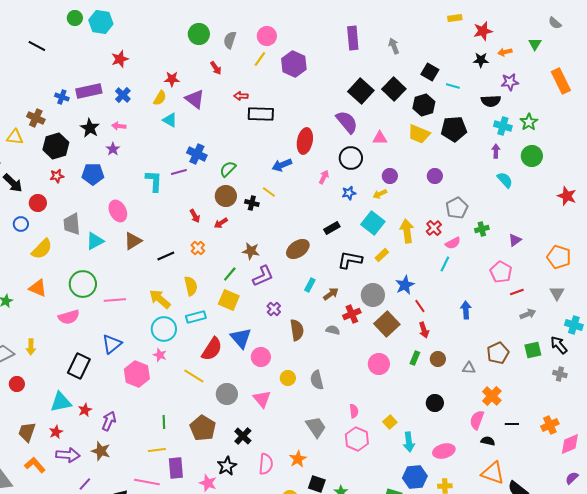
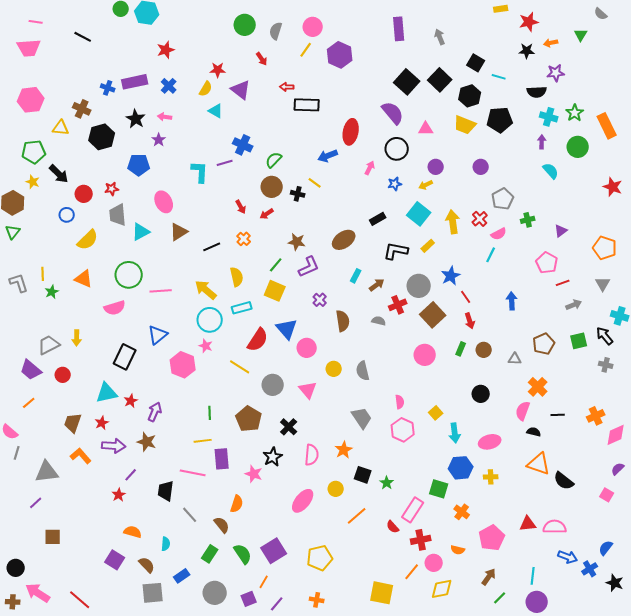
orange rectangle: (561, 81) -> (607, 126), moved
red star: (57, 176) -> (112, 189), moved

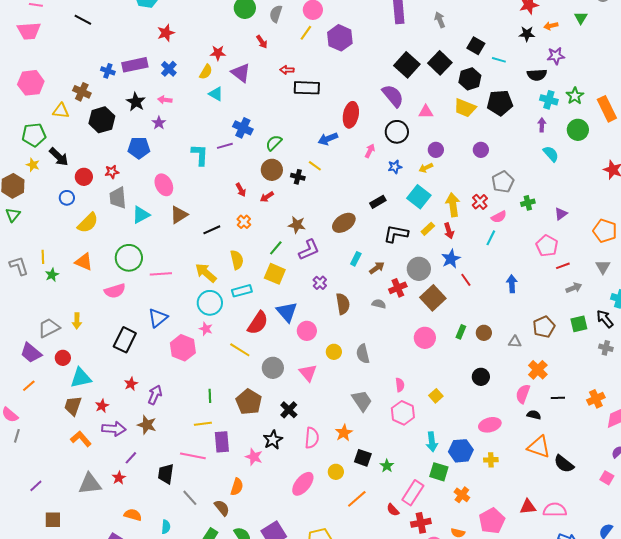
red arrow: (470, 321) -> (449, 231), moved
cyan triangle: (107, 393) -> (81, 378), moved
cyan arrow: (455, 433) -> (432, 442), moved
gray triangle: (47, 472) -> (90, 484), moved

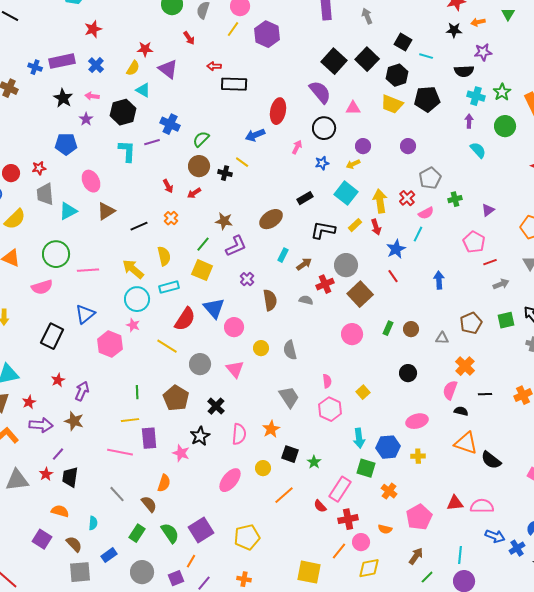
black hexagon: (102, 120) -> (123, 112), moved
blue star: (451, 259) -> (396, 249), moved
black trapezoid: (166, 474) -> (70, 477), moved

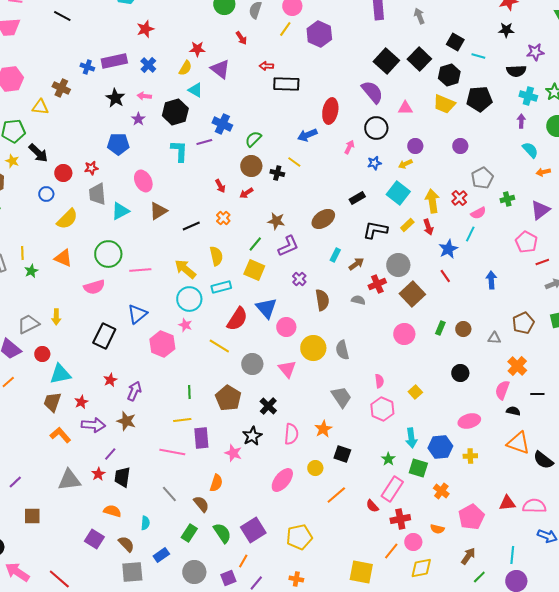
orange arrow: (478, 22) -> (543, 172), moved
purple triangle: (488, 210) -> (540, 210), size x1.5
yellow circle: (261, 348) -> (313, 348), size x1.6
green star: (314, 462) -> (388, 459), moved

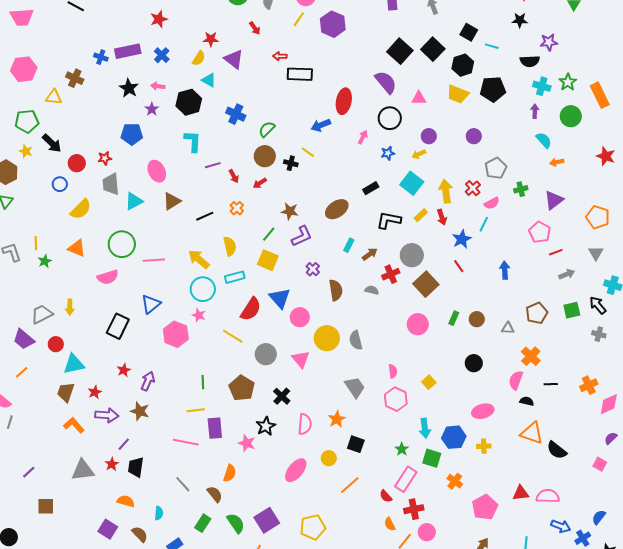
purple line: (204, 142) -> (213, 165), moved
orange semicircle: (437, 529) -> (390, 524), moved, turned 48

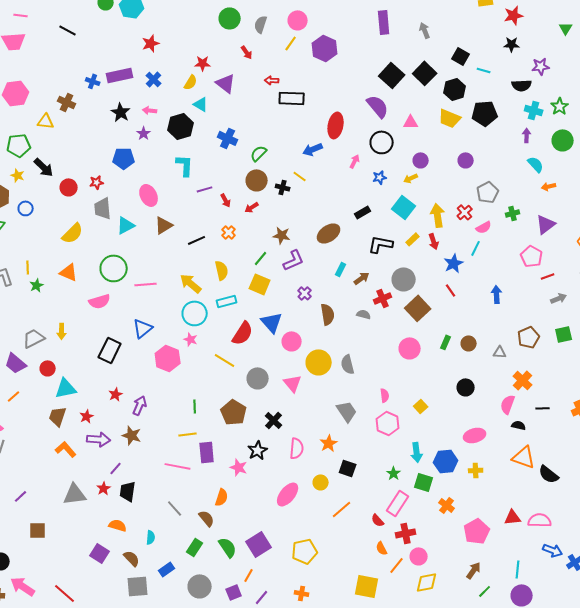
blue circle: (60, 184) -> (26, 208), moved

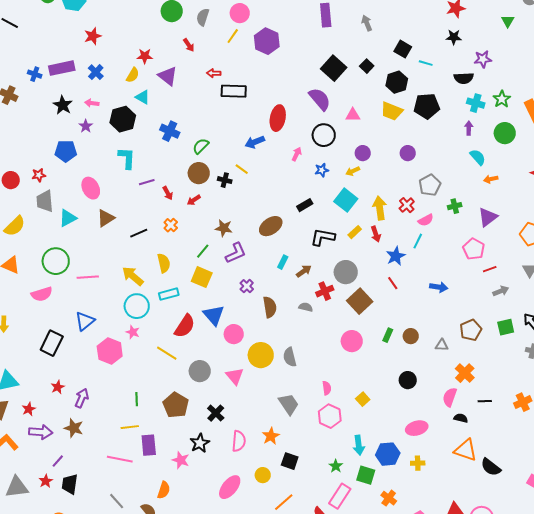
black square: (425, 73) -> (367, 66), size x0.6
blue arrow: (497, 294) -> (439, 287), turned 102

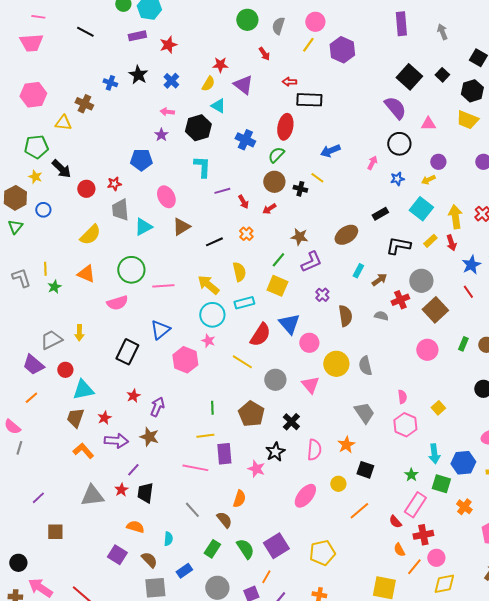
purple rectangle: (62, 68) -> (137, 36), moved, size x0.7
black star: (63, 105) -> (138, 75), moved
red ellipse: (278, 118) -> (285, 127), moved

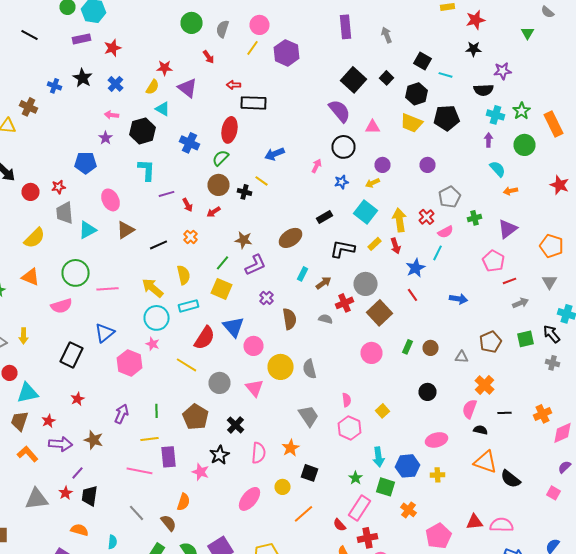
purple arrow: (157, 407) -> (122, 414), moved

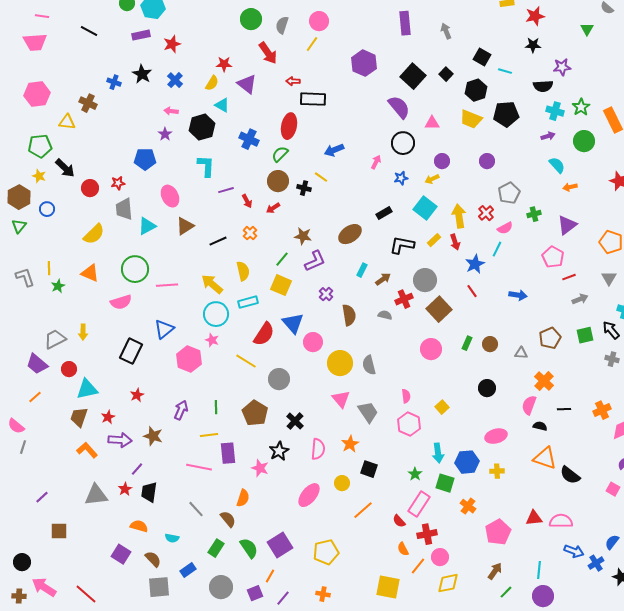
purple hexagon: (286, 53) -> (364, 63), moved
red arrow: (208, 57) -> (268, 53), size x1.6
purple arrow: (488, 140) -> (548, 136), turned 72
pink triangle: (254, 388) -> (341, 399), moved
cyan semicircle: (112, 542) -> (172, 538), turned 96

